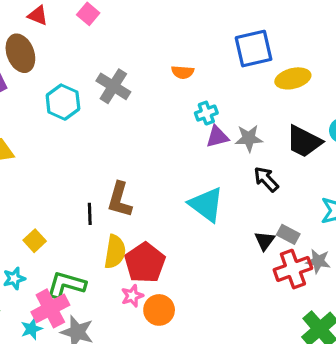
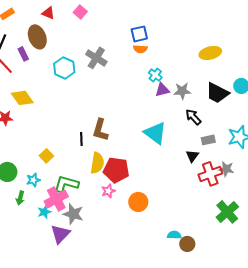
blue square: (254, 49) -> (139, 34), moved, size x0.7
cyan cross: (206, 113) -> (155, 75), turned -32
gray rectangle: (288, 234) -> (208, 140), moved, turned -40
red pentagon: (145, 263) -> (116, 170), turned -30
orange circle: (159, 310) -> (138, 202), moved

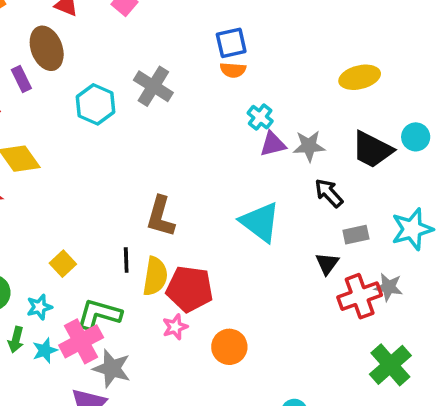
black line: (81, 139) -> (126, 260), moved
cyan star: (44, 212) -> (45, 350), moved

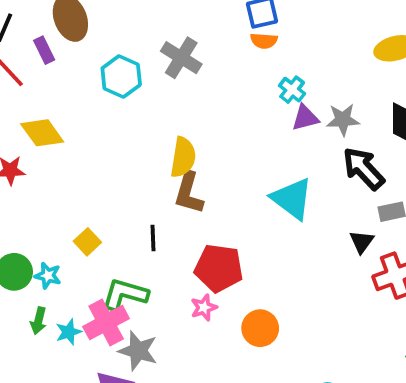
black arrow: (329, 193) -> (363, 169), size x1.4
yellow semicircle: (155, 276) -> (183, 157), moved
cyan star: (39, 307) -> (48, 276), moved, turned 30

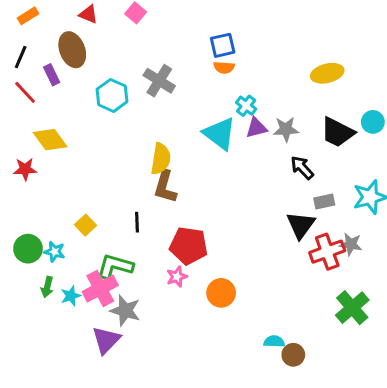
black arrow: (363, 169) -> (302, 168), size x0.7
cyan triangle: (292, 199) -> (220, 134), moved
black triangle: (362, 242) -> (301, 225), size x1.5

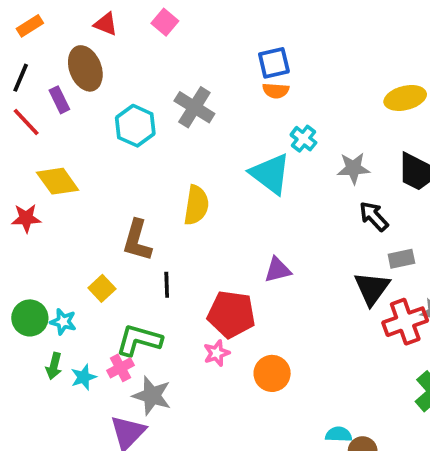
purple triangle: (256, 128) -> (278, 270), moved
brown L-shape: (165, 187) -> (137, 240), moved
pink cross: (100, 288) -> (120, 368), size x0.6

